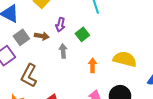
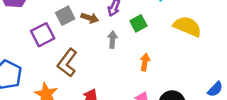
yellow semicircle: (125, 59) -> (187, 26), moved

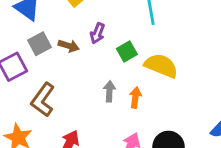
yellow semicircle: (187, 26) -> (161, 66), moved
gray arrow: (112, 40) -> (109, 91), moved

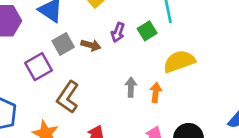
green square: (127, 51) -> (147, 31), moved
yellow semicircle: (161, 66) -> (179, 61), turned -40

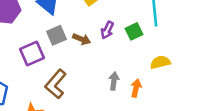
yellow semicircle: (179, 61) -> (160, 62), size x0.7

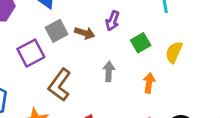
green square: (134, 31) -> (141, 43), moved
yellow semicircle: (160, 62) -> (174, 52), turned -48
gray arrow: (114, 81) -> (109, 72), moved

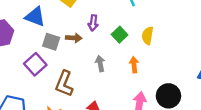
gray square: (57, 31) -> (51, 42), turned -30

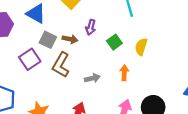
gray arrow: (100, 64) -> (92, 78), moved, turned 80
brown L-shape: (64, 84) -> (61, 65), moved

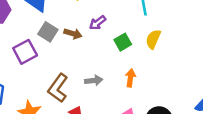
purple arrow: (91, 27) -> (98, 23), turned 32
yellow semicircle: (141, 47) -> (153, 39), moved
brown L-shape: (61, 65) -> (58, 88), moved

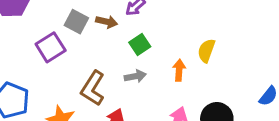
yellow semicircle: (153, 39) -> (206, 51), moved
green square: (123, 42) -> (140, 44), moved

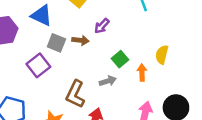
green square: (140, 44) -> (120, 59), moved

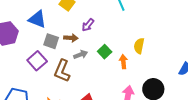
gray arrow: (108, 81) -> (81, 55), moved
brown L-shape: (75, 94) -> (62, 71), moved

